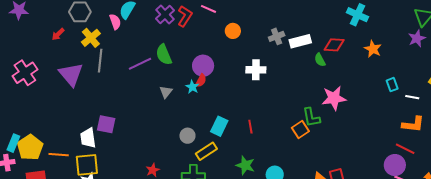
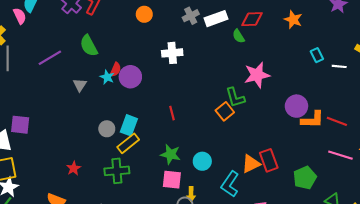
green semicircle: (164, 55) -> (89, 46), moved
purple circle: (203, 66) -> (130, 77), moved
orange L-shape: (413, 124) -> (313, 120), moved
cyan rectangle: (219, 126) -> (129, 125), moved
purple circle: (395, 165) -> (296, 106), moved

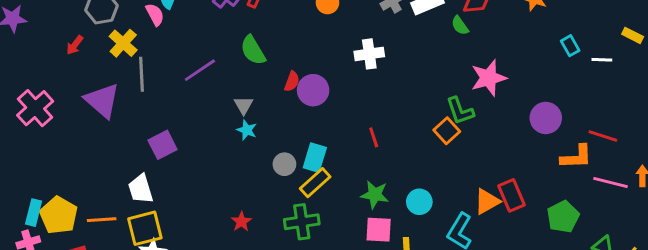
cyan star: (107, 77) -> (247, 130), moved
orange L-shape: (313, 120) -> (576, 157), moved
purple square: (20, 125) -> (163, 145), moved, turned -30

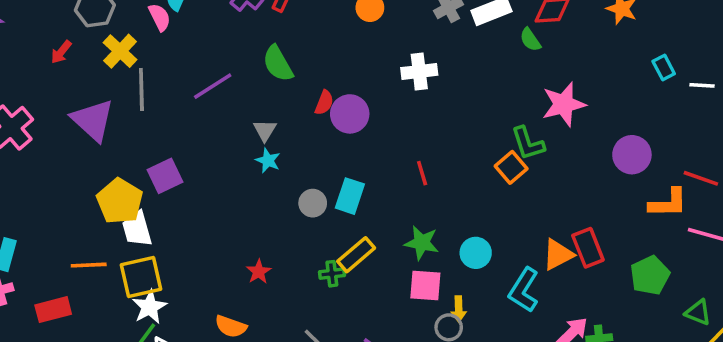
yellow rectangle: (315, 183) -> (356, 255), moved
yellow pentagon: (59, 215) -> (120, 201), moved
green cross: (302, 222) -> (332, 274), size x0.6

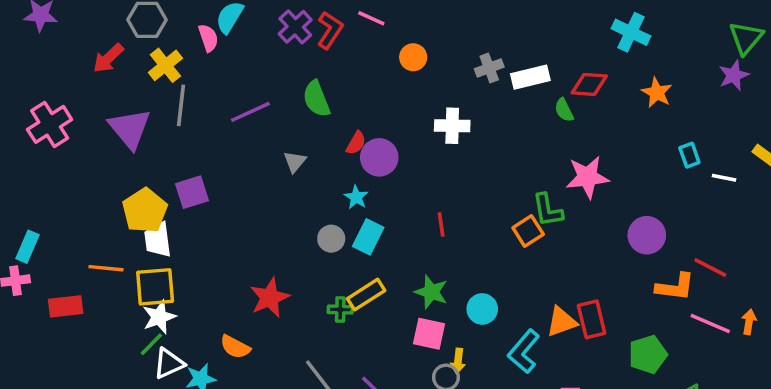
red arrow: (61, 52) -> (108, 58), size x1.4
cyan star: (268, 160) -> (356, 197), moved
red star: (259, 272) -> (270, 298), size x1.6

